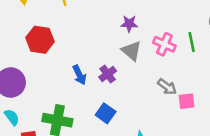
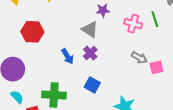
gray triangle: (132, 51) -> (90, 29), moved

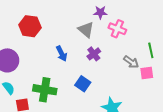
green line: (155, 19) -> (151, 50), moved
pink cross: (133, 24) -> (117, 29), moved
purple cross: (90, 53) -> (94, 54), moved

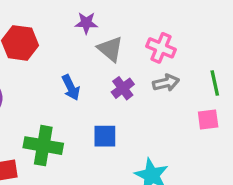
purple star: (100, 12) -> (86, 23), moved
gray arrow: (131, 62) -> (166, 83), moved, turned -49
blue square: (83, 84) -> (105, 136), turned -35

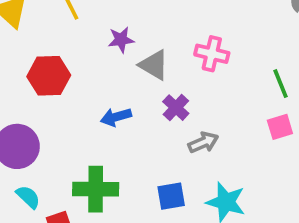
gray arrow: (166, 83) -> (203, 142), moved
blue arrow: (71, 87) -> (116, 117), turned 110
blue square: (105, 136) -> (171, 196), moved

